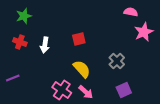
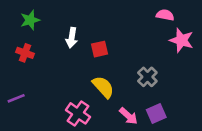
pink star: (144, 32) -> (182, 40), turned -30
white arrow: (45, 45) -> (72, 38), moved
pink arrow: (86, 92) -> (128, 116), moved

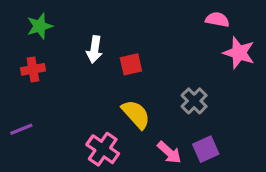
red cross: (25, 53) -> (33, 69), turned -30

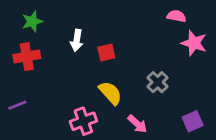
red cross: (33, 69) -> (27, 57), size x1.4
pink cross: (103, 149) -> (83, 121), turned 35
purple square: (206, 149) -> (193, 121), moved

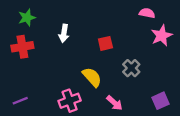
pink star: (194, 43) -> (162, 36), turned 30
red square: (106, 52) -> (105, 43), moved
purple line: (17, 105) -> (20, 101), moved

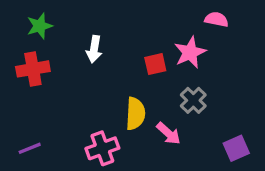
pink star: (162, 36) -> (190, 52), moved
yellow semicircle: (92, 77) -> (135, 114), turned 45
pink arrow: (114, 103) -> (169, 133), moved

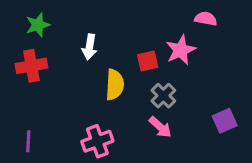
gray cross: (193, 100) -> (163, 96), moved
yellow semicircle: (135, 114) -> (115, 85), moved
purple line: (30, 148) -> (28, 141), turned -65
purple square: (236, 148) -> (225, 121), moved

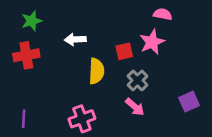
pink semicircle: (206, 19) -> (163, 14), moved
white arrow: (90, 47) -> (75, 39), turned 78

